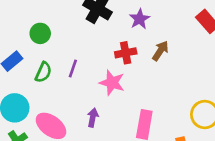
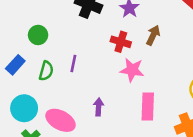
red cross: (126, 53) -> (121, 42), turned 36
pink star: (112, 83) -> (132, 70), moved

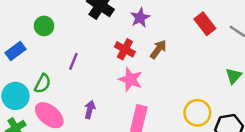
green semicircle: (46, 71) -> (43, 84), moved

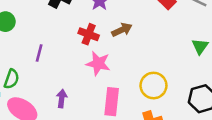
brown arrow: (158, 49) -> (122, 30), turned 36
yellow circle: (197, 113) -> (153, 86), moved

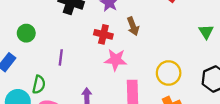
brown arrow: (122, 30) -> (133, 26), turned 102

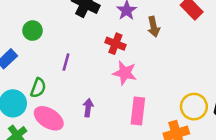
brown arrow: (133, 26) -> (154, 27), moved
yellow circle: (169, 73) -> (194, 107), moved

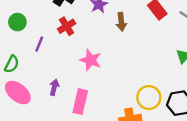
green circle: (33, 31) -> (17, 22), moved
red cross: (115, 44) -> (67, 26), moved, turned 30
pink rectangle: (138, 111) -> (80, 102), moved

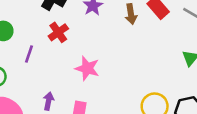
brown arrow: (121, 22) -> (131, 14), moved

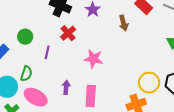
brown arrow: (131, 14) -> (124, 23), moved

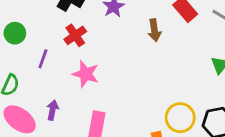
pink star: (94, 59) -> (86, 74), moved
purple arrow: (66, 87) -> (53, 110), moved

